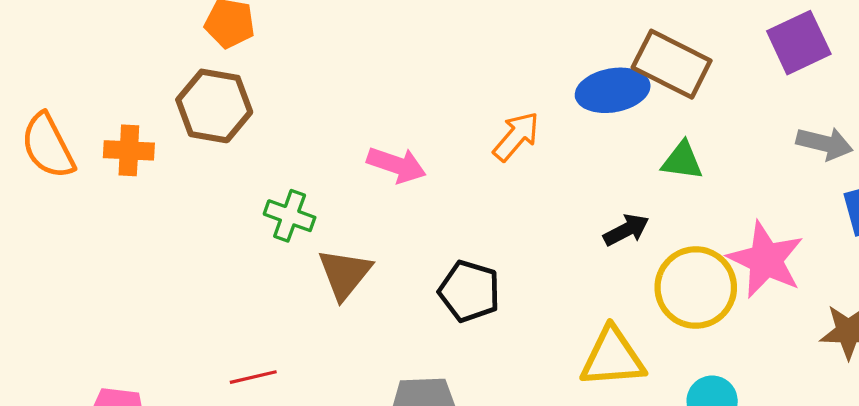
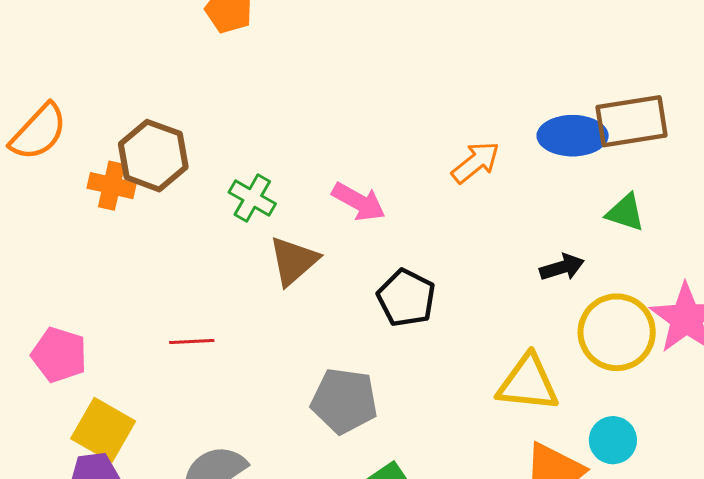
brown rectangle: (672, 64) -> (632, 121), turned -46
brown hexagon: (214, 106) -> (153, 156), moved
orange semicircle: (48, 146) -> (39, 132), moved, turned -120
orange cross: (129, 150) -> (112, 186), moved
pink arrow: (396, 165) -> (359, 202), moved

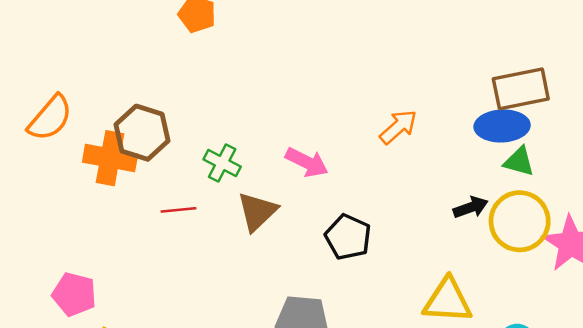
blue ellipse: (573, 136) -> (502, 126), moved
orange cross: (112, 186) -> (110, 158), size x1.4
yellow circle: (617, 332) -> (520, 221), moved
red line: (192, 341) -> (178, 210), moved

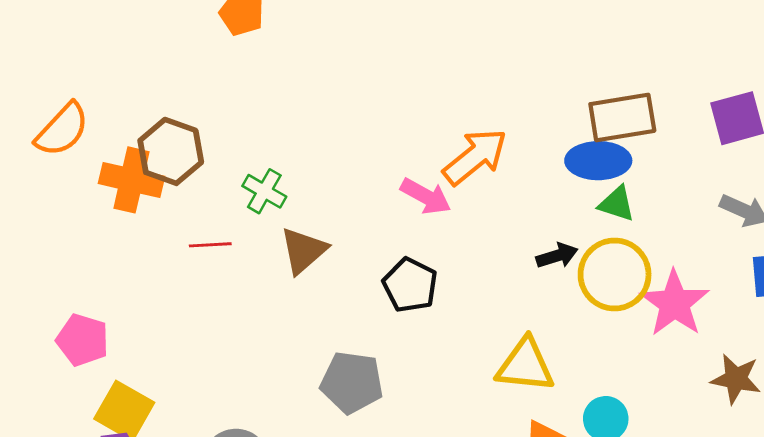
orange arrow: (398, 127) -> (475, 157), size x1.4
pink arrow: (307, 162) -> (426, 196), moved

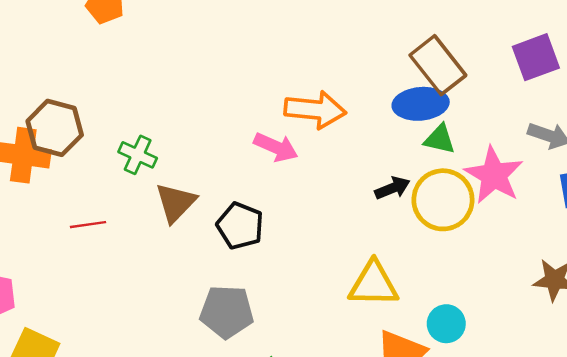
brown rectangle: (622, 117) -> (438, 65), turned 66
orange arrow: (475, 157) -> (315, 110), turned 50
red line: (210, 245) -> (88, 225), moved
black pentagon: (410, 285) -> (240, 226), moved
pink star: (675, 303) -> (494, 175), moved

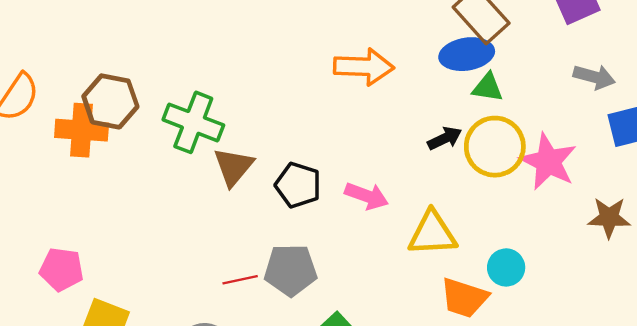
pink arrow: (276, 147) -> (367, 196), moved
green cross: (138, 155) -> (193, 122), size x1.6
pink star: (494, 175) -> (548, 162), moved
red line: (88, 225) -> (240, 280), moved

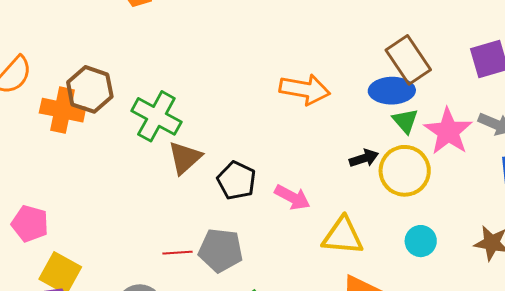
green triangle: (488, 88) -> (405, 121), turned 32
pink star: (548, 162) -> (448, 131), moved
cyan circle: (506, 267) -> (421, 241), moved

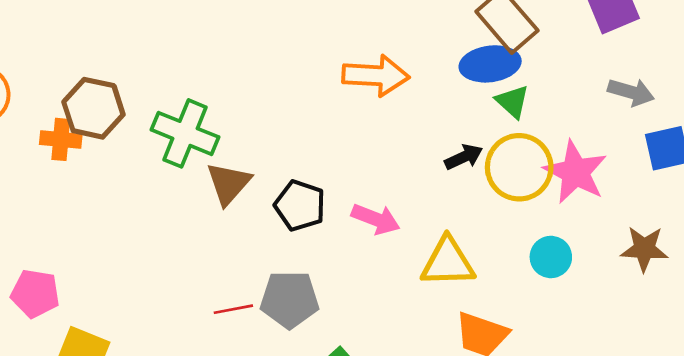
orange cross: (63, 110) -> (61, 139), size x0.7
pink star: (448, 131) -> (575, 172), moved

